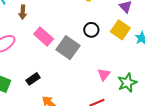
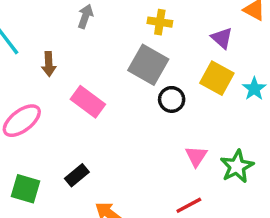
black circle: (91, 30) -> (172, 99), moved
gray square: (68, 48) -> (148, 65), moved

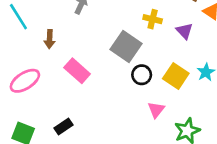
yellow cross: (160, 22) -> (153, 19), moved
yellow square: (217, 78) -> (176, 76), moved
pink triangle: (196, 156) -> (156, 110), moved

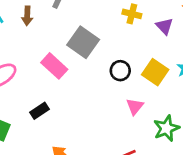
brown arrow: (50, 39) -> (27, 16), moved
gray square: (126, 46) -> (83, 42), moved
black rectangle: (64, 127) -> (40, 111), moved

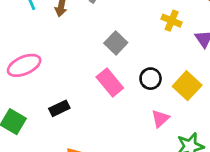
gray square: (83, 42) -> (116, 43), size x0.7
pink rectangle: (54, 66) -> (110, 82), moved

